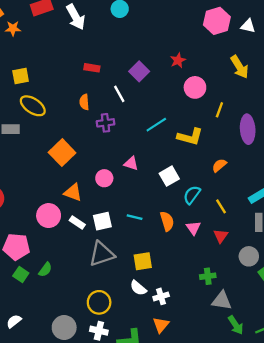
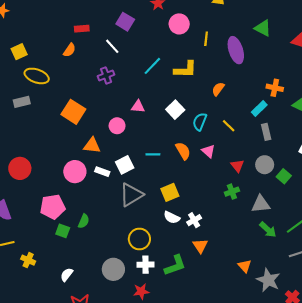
orange semicircle: (84, 102) -> (69, 50), moved, turned -128
red triangle: (221, 236) -> (237, 166), moved
gray triangle: (222, 301) -> (261, 204), moved

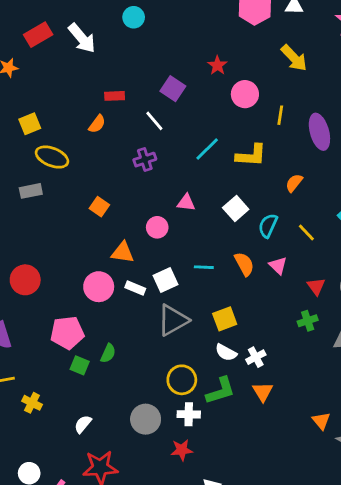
orange square: (73, 112) -> (99, 207), size x0.6
green L-shape: (175, 265) -> (221, 391), moved

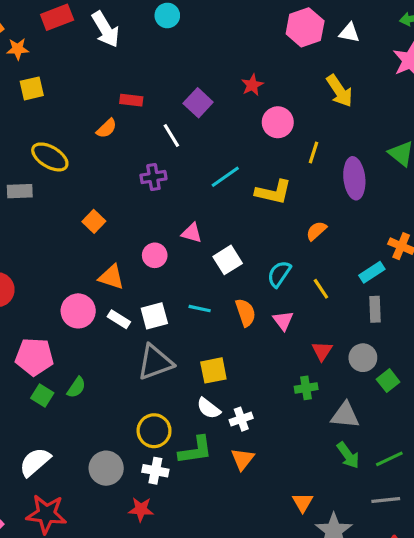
yellow square: (30, 124) -> (32, 88), moved
white square: (236, 209) -> (228, 260), moved
white semicircle: (83, 424) -> (35, 462), size x1.5

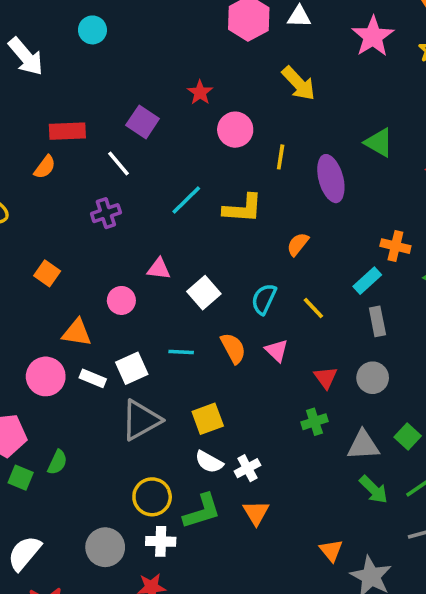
red rectangle: (131, 100) -> (67, 131), size x1.4
green square: (388, 381) -> (408, 437), moved

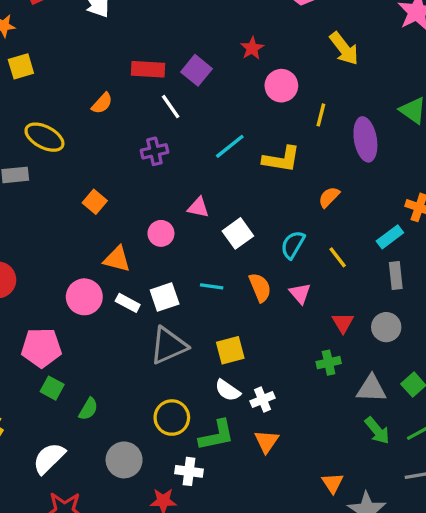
red rectangle: (67, 131) -> (148, 69), moved
green semicircle: (57, 462) -> (88, 409), moved
white cross: (161, 541) -> (189, 471), moved

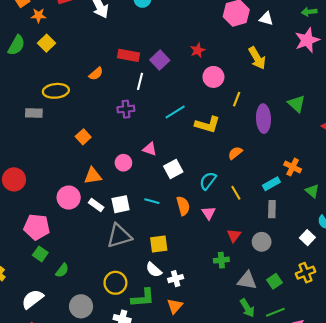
yellow square: (21, 66) -> (46, 43), turned -35
white line: (171, 107) -> (140, 81), turned 42
yellow ellipse: (44, 137) -> (56, 91), turned -40
orange triangle: (117, 259) -> (93, 176), turned -30

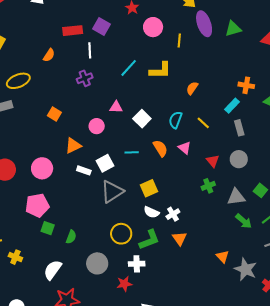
green triangle: (297, 104) -> (233, 29), turned -42
purple ellipse: (263, 119) -> (204, 24), moved
pink circle: (69, 198) -> (42, 168), moved

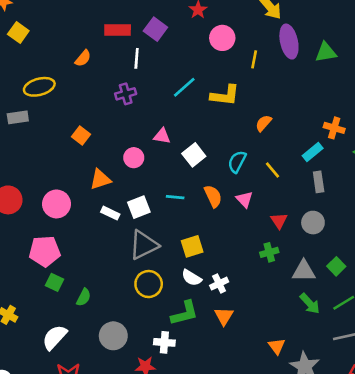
yellow circle: (121, 234) -> (149, 284), moved

